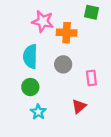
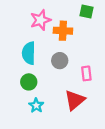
pink star: (43, 21) -> (40, 20), turned -30
red triangle: (79, 106) -> (75, 100), size x1.5

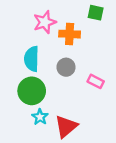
pink rectangle: (86, 73) -> (96, 81), turned -56
green circle: (29, 82) -> (32, 91), size x1.5
red triangle: (75, 100) -> (66, 126), moved

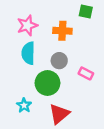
pink star: (45, 22) -> (27, 25), moved
green circle: (32, 91) -> (47, 83), moved
cyan star: (40, 117) -> (24, 105), moved

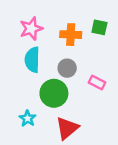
green square: (86, 12) -> (99, 27), moved

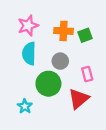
green square: (99, 27) -> (85, 35), moved, turned -32
pink rectangle: (97, 83) -> (87, 74), turned 48
red triangle: (67, 128) -> (79, 99), moved

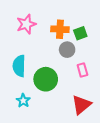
cyan semicircle: (29, 54) -> (19, 66), moved
gray circle: (60, 61) -> (67, 50), moved
red triangle: (79, 99) -> (81, 105), moved

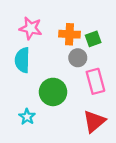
pink star: (26, 24) -> (31, 28), turned 30
cyan semicircle: (19, 66) -> (22, 60), moved
pink rectangle: (82, 70) -> (95, 81), size x1.5

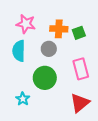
gray circle: (78, 58) -> (49, 49), moved

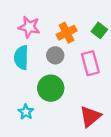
orange cross: (59, 29) -> (67, 33), turned -30
green square: (79, 33) -> (99, 30), moved, turned -32
pink rectangle: (81, 69) -> (90, 63), moved

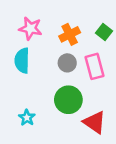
gray circle: (55, 55) -> (67, 63), moved
green circle: (51, 88) -> (68, 100), moved
red triangle: (90, 116) -> (95, 122), turned -45

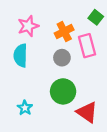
pink star: (30, 28) -> (28, 26), turned -30
green square: (104, 32) -> (96, 17), moved
pink rectangle: (95, 66) -> (87, 46), moved

